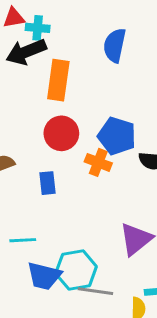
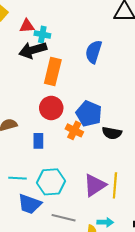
cyan hexagon: (76, 270) -> (51, 182), moved

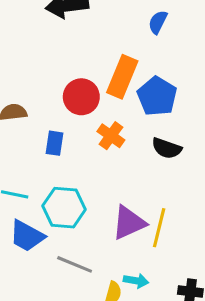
blue semicircle: (94, 52) -> (158, 22), size x0.7
orange rectangle: (53, 72) -> (122, 77), moved
blue pentagon: (89, 114) -> (157, 96), moved

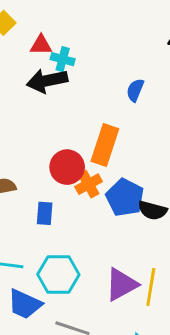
blue pentagon: (157, 96) -> (125, 197), moved
orange cross: (111, 136) -> (89, 184), moved, turned 30

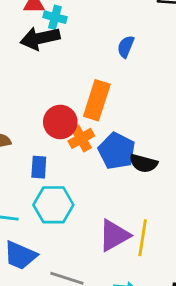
cyan hexagon: (58, 274) -> (53, 205), moved

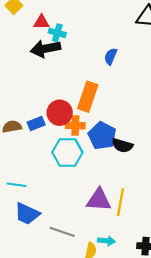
orange cross: (81, 138) -> (75, 126), turned 30
blue rectangle: (39, 167) -> (36, 123), moved, turned 63
cyan hexagon: (53, 205) -> (67, 152), moved
purple triangle: (114, 235) -> (99, 200), turned 32

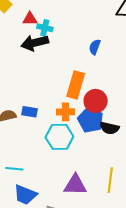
red circle: (60, 113) -> (96, 101), moved
blue rectangle: (36, 123) -> (30, 112), turned 35
purple triangle: (99, 200) -> (75, 185), moved

